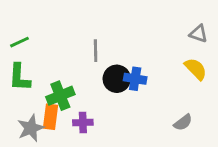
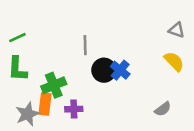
blue cross: (135, 79) -> (120, 70), turned 30

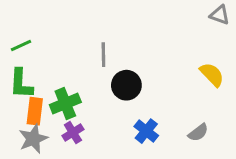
gray triangle: (177, 30) -> (220, 15), moved
blue cross: (120, 70) -> (146, 131), moved
orange rectangle: (45, 104) -> (35, 111), moved
purple cross: (74, 109) -> (73, 133), moved, turned -30

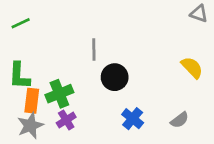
green line: (21, 45) -> (21, 23), moved

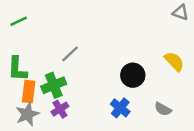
gray line: (94, 50) -> (70, 54), moved, turned 48
black circle: (115, 77) -> (133, 75), moved
gray semicircle: (180, 120) -> (163, 109), turned 66

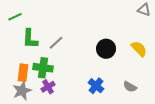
green L-shape: (17, 69) -> (30, 39), moved
black circle: (133, 75) -> (106, 49), moved
green cross: (54, 85) -> (43, 68), turned 30

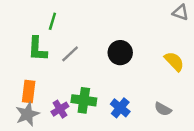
green line: (15, 17) -> (52, 21), moved, turned -48
black circle: (106, 49) -> (120, 53), moved
green cross: (43, 68) -> (84, 100), moved

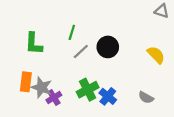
green line: (52, 21) -> (72, 32), moved
gray line: (70, 54) -> (81, 51), moved
green cross: (84, 100) -> (88, 90), moved, turned -35
gray star: (27, 114) -> (42, 87), moved, turned -30

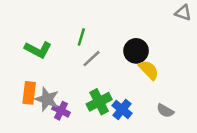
green L-shape: (34, 44) -> (38, 50), turned -65
black circle: (108, 47) -> (136, 51), moved
yellow semicircle: (156, 55) -> (149, 70), moved
purple cross: (54, 97) -> (61, 111), turned -32

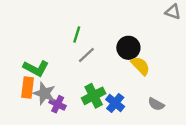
green L-shape: (38, 50) -> (36, 68), moved

